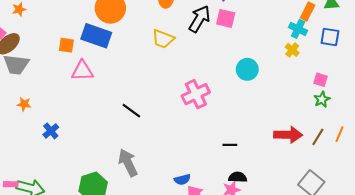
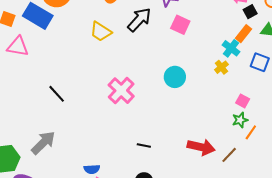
pink square: (226, 18) -> (180, 25), moved
pink cross: (196, 94) -> (121, 91), turned -32
orange line: (339, 134) -> (251, 132), moved
gray arrow: (128, 163) -> (43, 143), turned 60

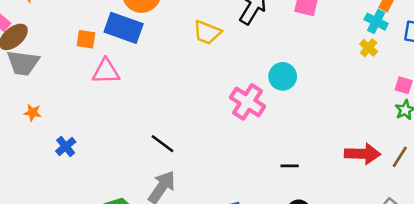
cyan circle: (175, 77) -> (283, 76), moved
black line: (57, 94) -> (162, 144), moved

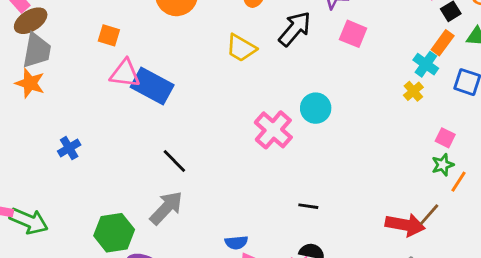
blue rectangle: (124, 28) -> (152, 86), moved
gray trapezoid: (23, 63) -> (37, 50), turned -96
orange star: (33, 113) -> (30, 83), moved, size x1.5
red arrow: (362, 154) -> (405, 225), moved

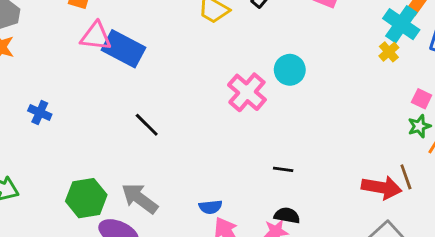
cyan cross: (426, 64) -> (401, 24), size x1.4
blue cross: (69, 148) -> (40, 113), turned -35
gray arrow: (166, 208) -> (140, 198), moved, turned -96
brown line: (429, 215) -> (406, 177), turned -60

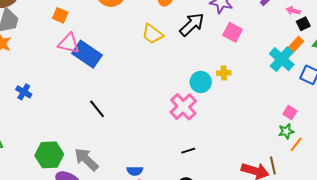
yellow cross: (389, 52) -> (224, 73), moved, turned 32
pink cross: (247, 92) -> (183, 107), moved
black line: (283, 169) -> (188, 151), turned -32

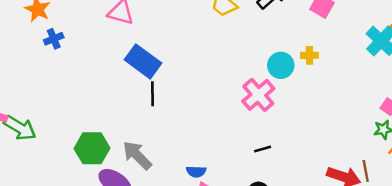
blue rectangle: (87, 54) -> (143, 61), moved
blue cross: (24, 92) -> (54, 39), moved, turned 35
black line: (97, 109) -> (153, 94), turned 36

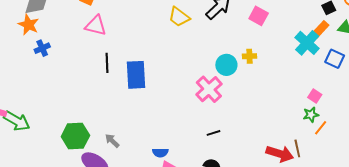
blue rectangle: (143, 61) -> (136, 75), moved, turned 52
black line: (153, 94) -> (107, 63), moved
gray arrow: (137, 155) -> (112, 141), size x0.6

